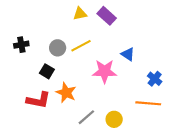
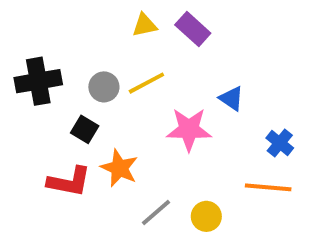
black cross: (21, 45) -> (38, 81), size x1.6

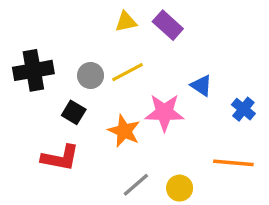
blue cross: (280, 143) -> (243, 109), moved
orange star: (119, 168) -> (124, 131), moved

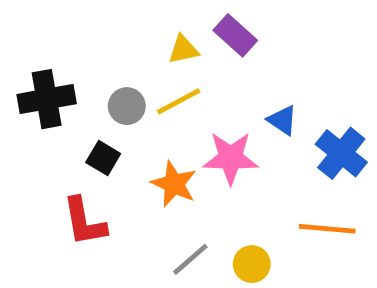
yellow triangle: (126, 22) -> (183, 49), moved
blue cross: (243, 109) -> (341, 153), size x1.5
red L-shape: (60, 158) -> (84, 222), turned 69

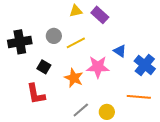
yellow triangle: (183, 49) -> (76, 11), moved
gray circle: (127, 106) -> (54, 36), moved

